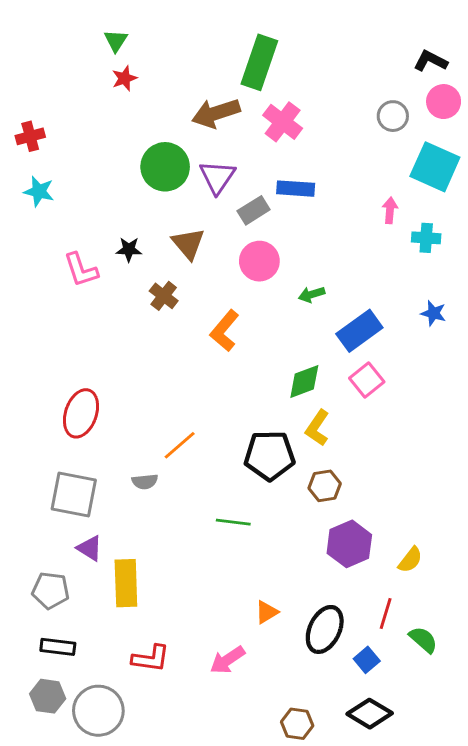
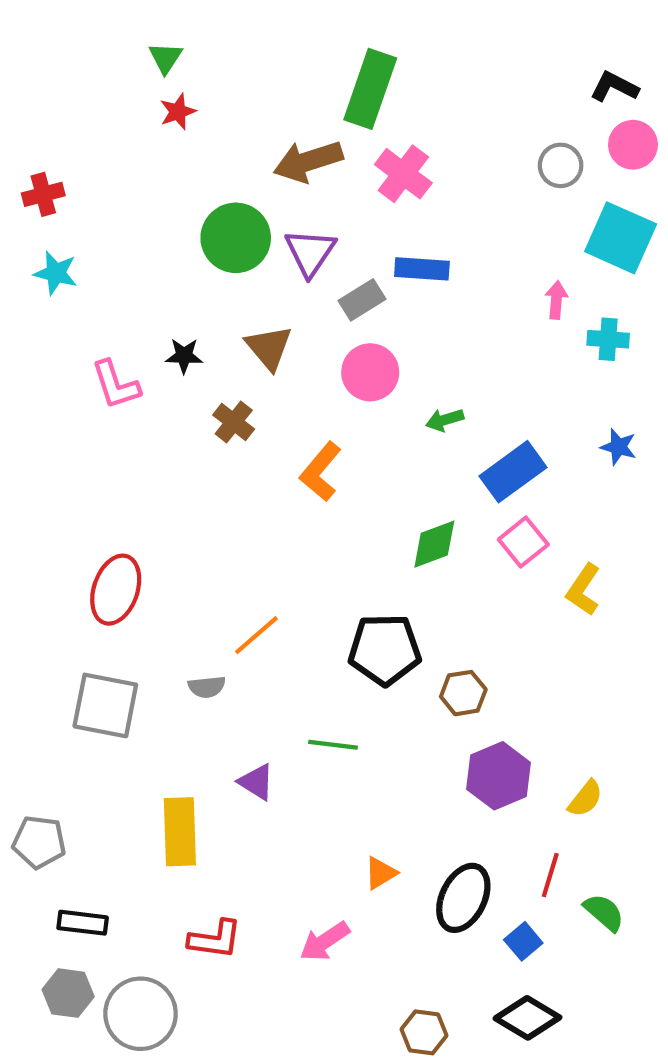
yellow L-shape: (317, 428) -> (583, 590), moved
purple triangle: (90, 548) -> (256, 782), moved
gray pentagon: (51, 590) -> (39, 842), moved

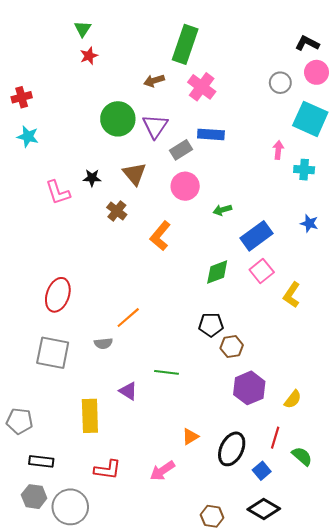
brown arrow: (308, 161) -> (154, 81), size x0.6
black pentagon: (385, 650) -> (211, 325), moved, size x0.7

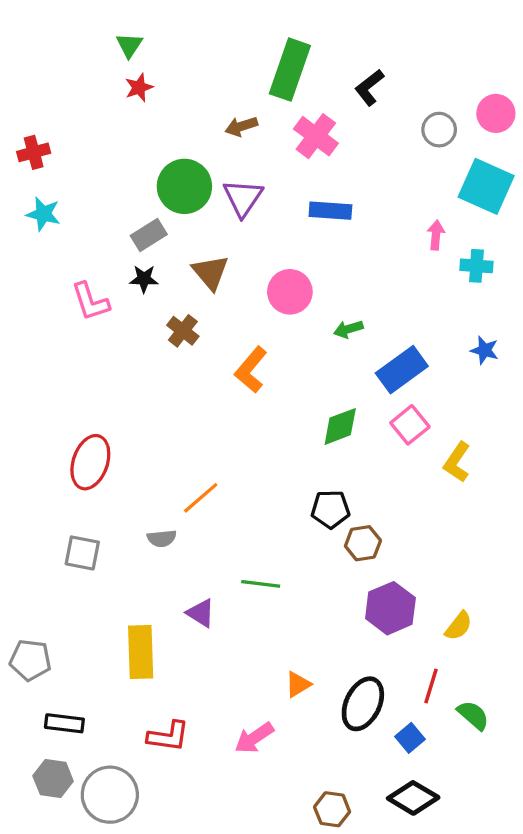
black L-shape: (307, 43) -> (369, 87), moved, turned -65
gray rectangle: (181, 150) -> (149, 235), moved
gray square: (53, 353) -> (82, 553), size x0.7

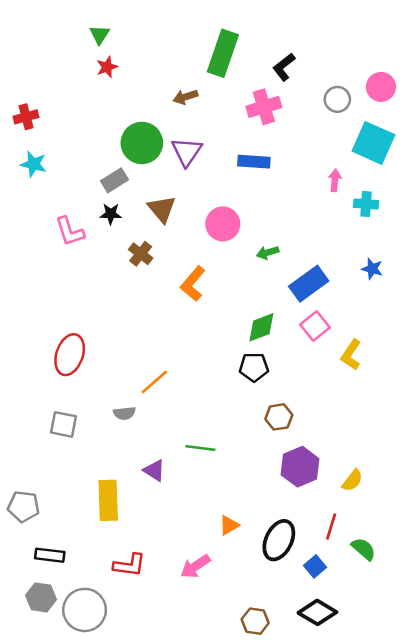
pink cross: (316, 136) -> (264, 107), moved, turned 36
black pentagon: (330, 509) -> (254, 367), moved

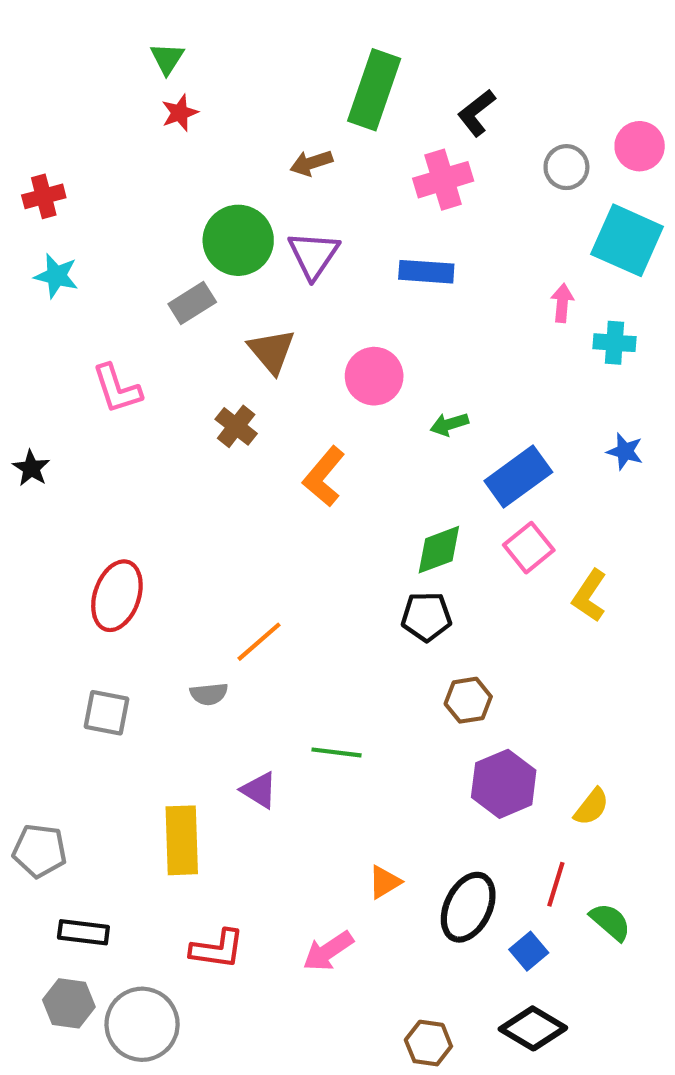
black star: (111, 214) -> (31, 468), moved, turned 30

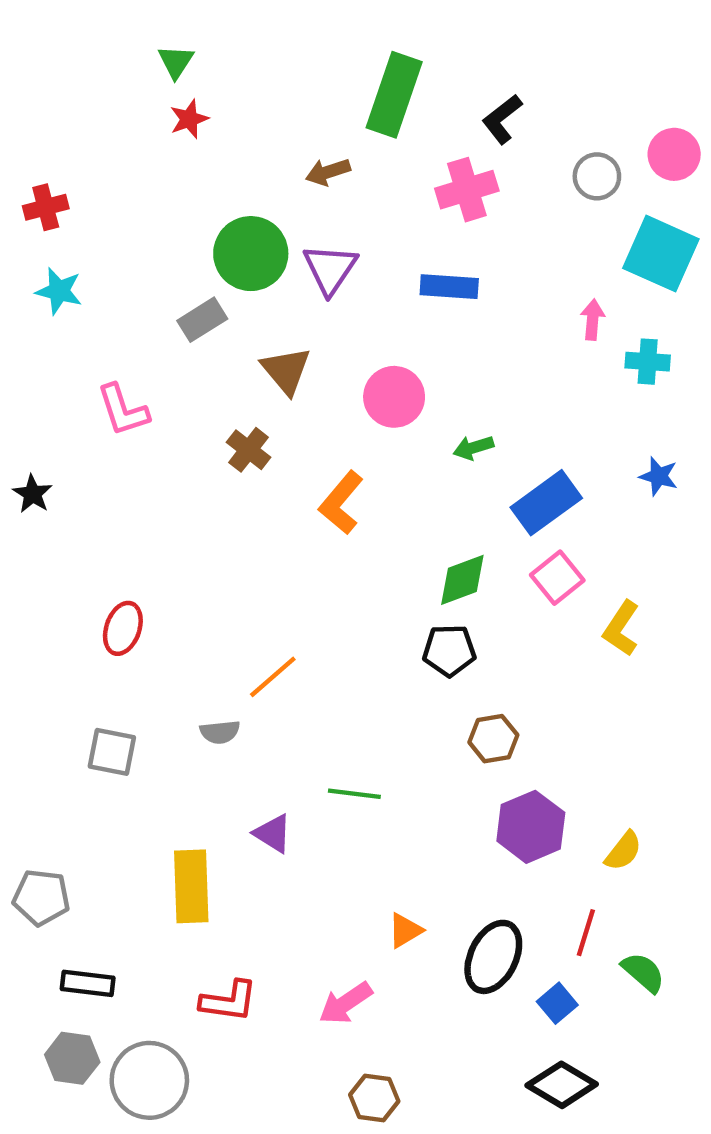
red ellipse: (117, 596) -> (123, 628), size x0.7
brown hexagon: (428, 1043) -> (374, 1098), moved

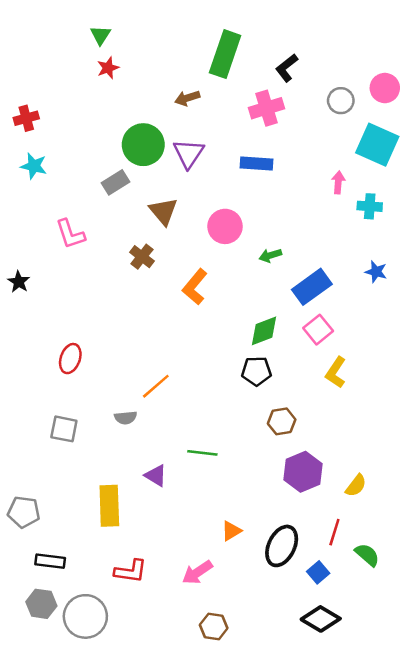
yellow L-shape: (621, 628) -> (336, 372), moved

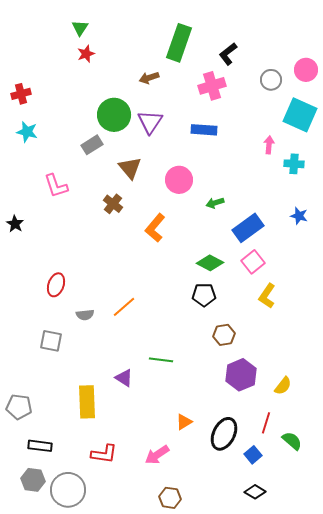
green diamond: (264, 331) -> (210, 263), turned 48
gray semicircle: (126, 418) -> (85, 315), moved
black diamond: (321, 619) -> (255, 492), size x0.7

